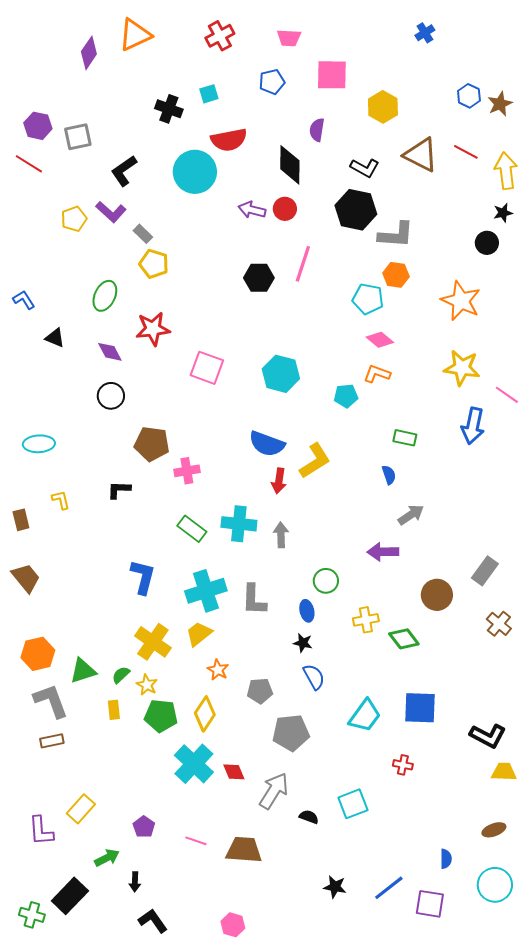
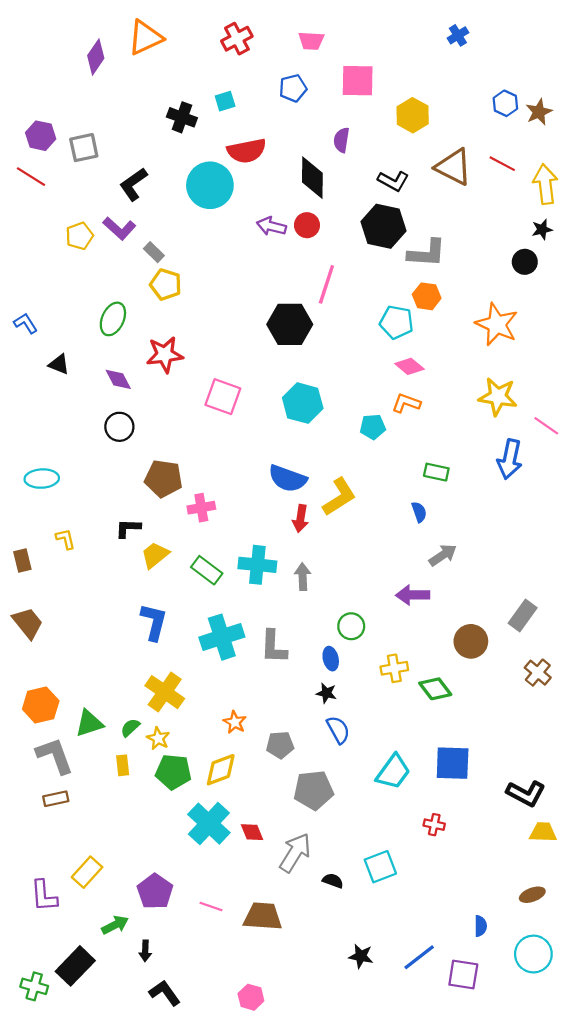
black hexagon: (259, 278) -> (290, 324), moved, size x1.4
yellow trapezoid: (199, 634) -> (155, 555), moved
yellow diamond: (205, 714) -> (221, 770), turned 36
purple pentagon: (144, 827) -> (155, 891), size x1.5

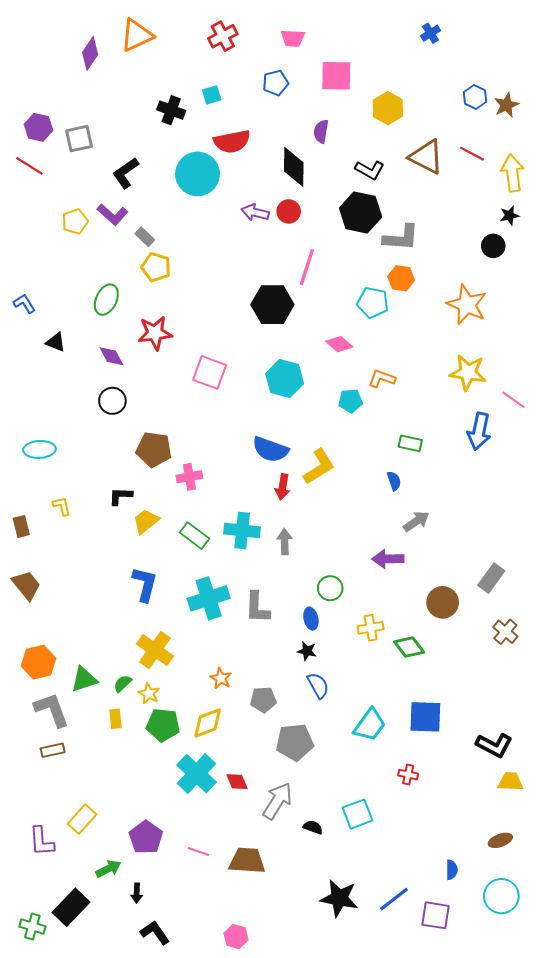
pink diamond: (409, 366) -> (339, 344), moved
black star: (361, 956) -> (339, 898), size x1.6

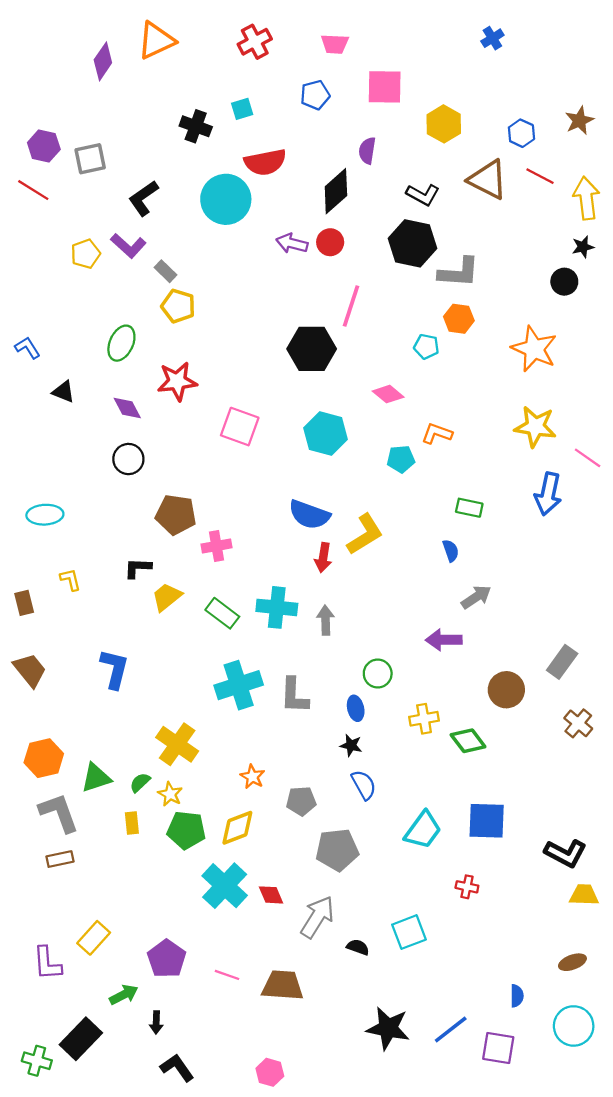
blue hexagon: (475, 97) -> (521, 133), moved
black diamond: (294, 167) -> (336, 191), turned 48
cyan pentagon: (373, 303) -> (426, 347), size x0.7
blue L-shape: (145, 584) -> (114, 669), moved

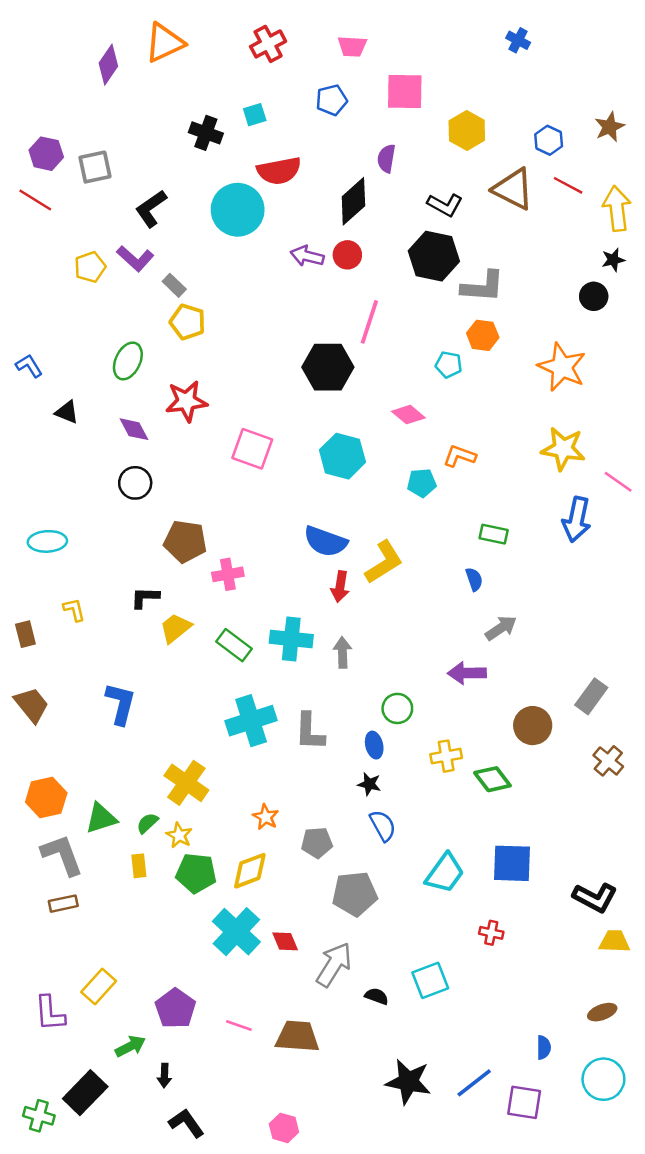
blue cross: (492, 38) -> (518, 40), turned -30

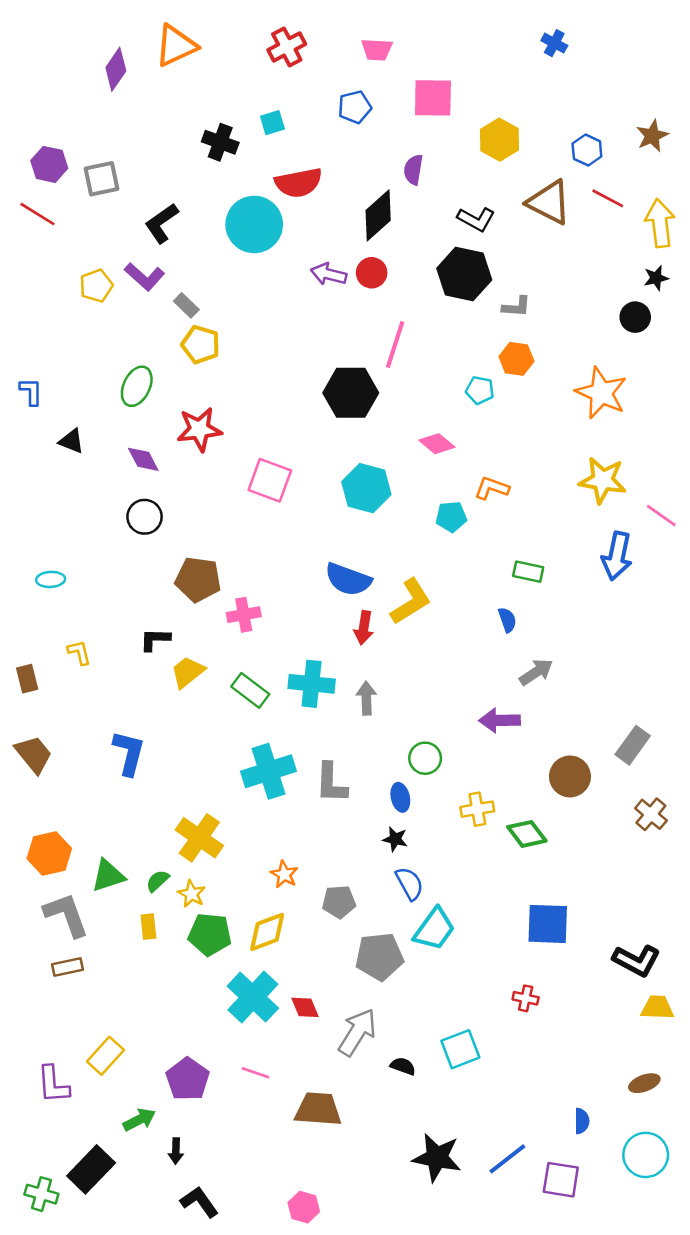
gray L-shape: (483, 287) -> (516, 307), size x0.6
blue L-shape: (29, 366) -> (31, 392), turned 32
cyan ellipse: (47, 541) -> (51, 579), size x0.7
cyan trapezoid: (445, 873) -> (434, 929), moved
pink line: (239, 1026) -> (255, 1073), moved

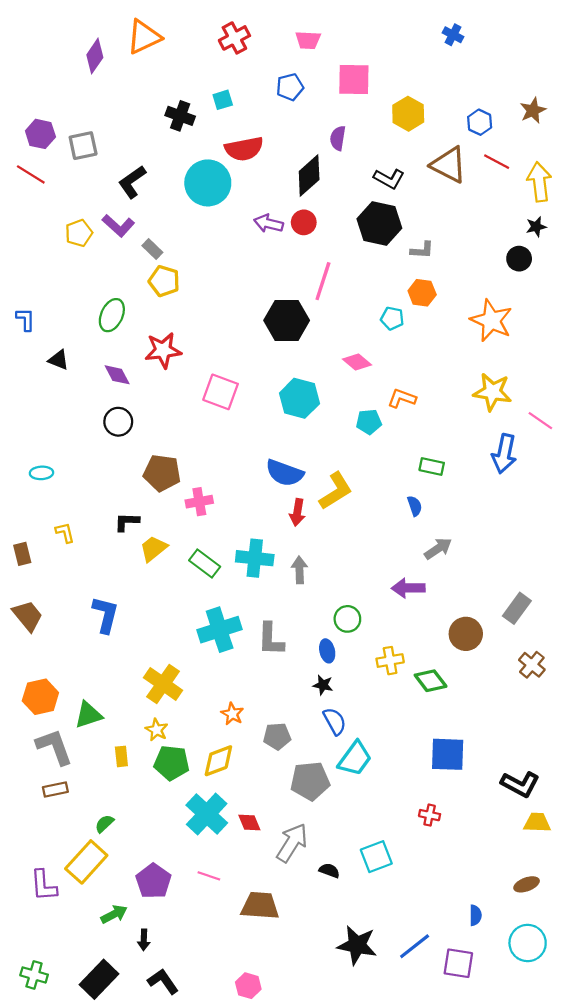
green semicircle: (158, 881) -> (104, 824), moved
yellow rectangle: (105, 1056) -> (86, 862), size x1.4
black rectangle: (91, 1169) -> (99, 979), moved

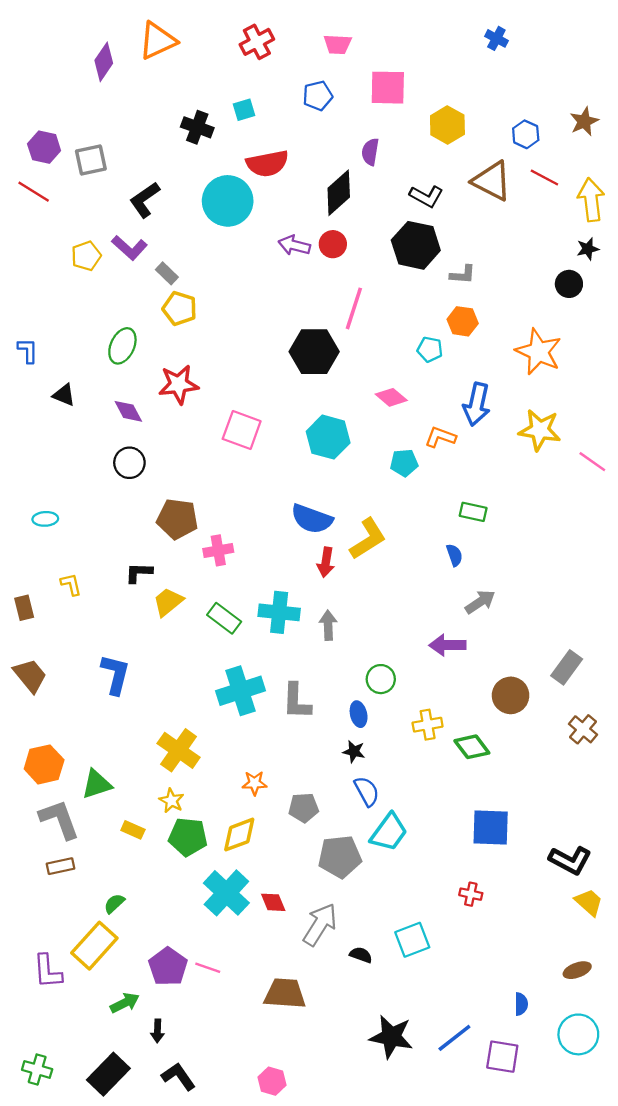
blue arrow: (504, 454) -> (477, 404), moved
orange star: (232, 714) -> (255, 783), turned -30
yellow rectangle: (121, 756) -> (133, 830), turned -60
yellow trapezoid: (537, 823) -> (589, 902), turned 40
pink line: (209, 876) -> (208, 968), moved

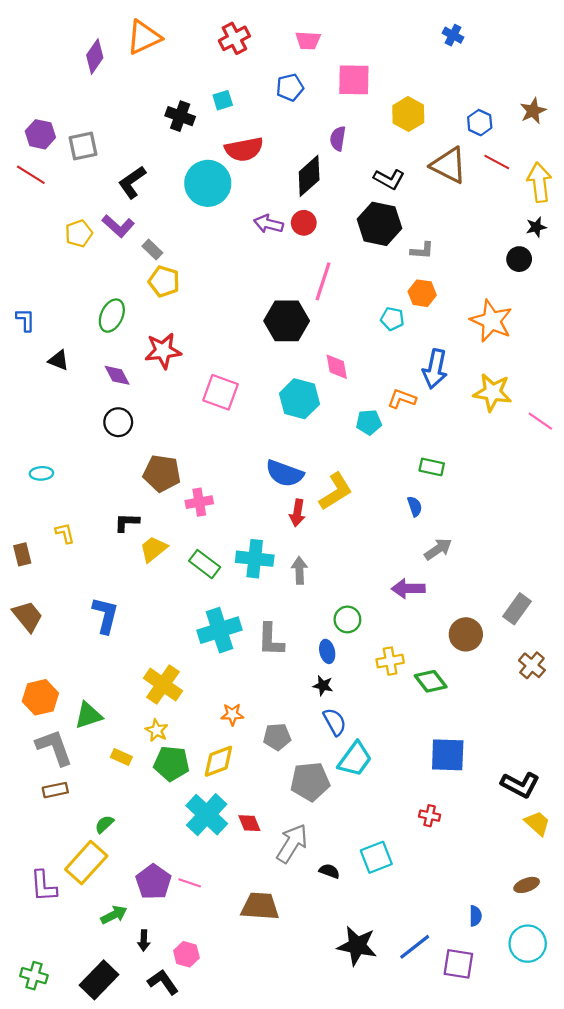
pink diamond: (391, 397) -> (337, 367), moved, turned 40
pink hexagon: (272, 1081) -> (186, 954), moved

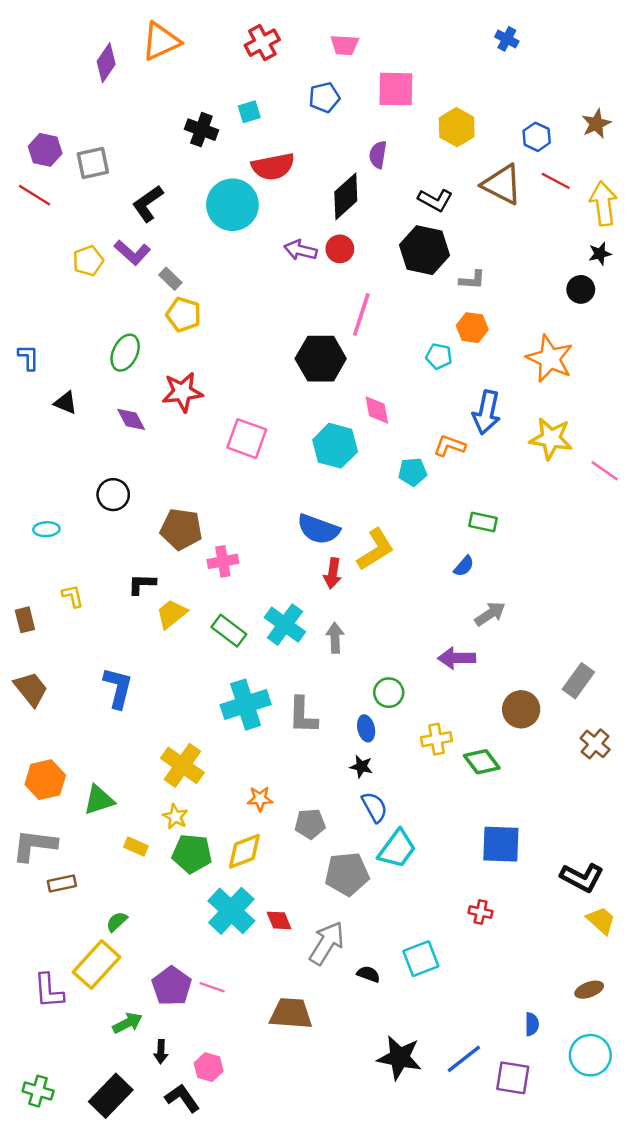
black circle: (118, 422) -> (113, 495), moved
blue semicircle: (415, 506) -> (464, 566), turned 60
cyan cross: (255, 559) -> (285, 625), turned 30
gray L-shape: (54, 747) -> (34, 845), moved, turned -63

